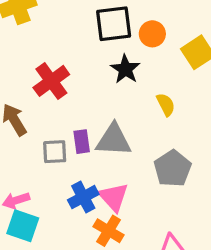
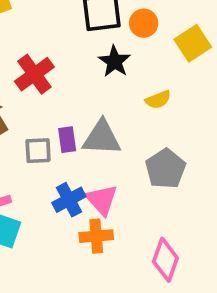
yellow semicircle: (166, 105) -> (158, 100), turned 95
orange cross: (109, 231) -> (96, 236), turned -36

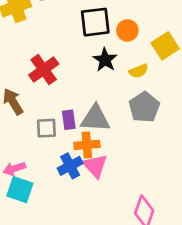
yellow semicircle: (158, 100) -> (139, 71), moved
gray pentagon: (165, 169) -> (144, 107), moved
orange cross: (96, 236) -> (87, 145), moved

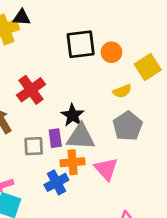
black star: (105, 60) -> (73, 115), moved
pink triangle: (95, 166) -> (106, 169), moved

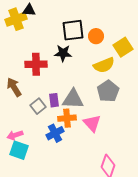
red cross: (31, 90) -> (36, 64), turned 35
yellow semicircle: (122, 91) -> (104, 65), size x1.5
black star: (73, 115) -> (63, 53), moved, turned -30
gray square: (34, 146) -> (38, 106), turned -35

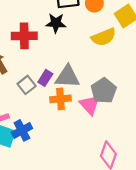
gray pentagon: (108, 91) -> (104, 91), moved
purple rectangle: (54, 100) -> (45, 78), turned 40
blue cross: (55, 133) -> (22, 130), moved

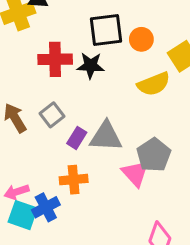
red cross: (24, 36) -> (55, 59), moved
gray square: (27, 85) -> (52, 115), moved
orange cross: (60, 99) -> (74, 180), moved

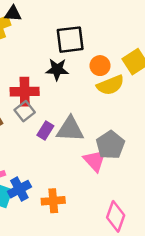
orange circle: (141, 39) -> (100, 66), moved
red cross: (55, 59) -> (25, 92), moved
orange cross: (74, 180) -> (53, 201), moved

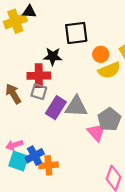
black star: (57, 69) -> (53, 56), moved
gray square: (25, 111) -> (39, 92), turned -35
purple rectangle: (45, 131) -> (56, 108), size x1.5
orange cross: (53, 201) -> (48, 165), moved

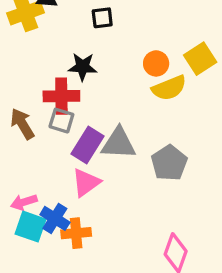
black square: (76, 33) -> (102, 18), moved, size x0.6
pink triangle: (96, 132) -> (86, 183), moved, turned 36
blue cross: (35, 156) -> (55, 218), turned -30

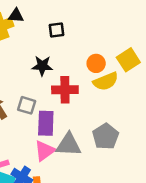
red cross: (61, 96) -> (65, 90), moved
gray triangle: (119, 143) -> (69, 145), moved
purple rectangle: (88, 145) -> (46, 123), turned -30

